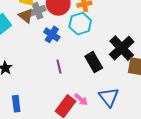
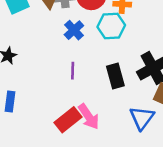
blue triangle: (109, 97) -> (142, 118), moved
pink arrow: (81, 99) -> (89, 117), size x1.5

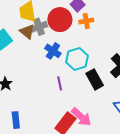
cyan hexagon: (111, 26) -> (77, 59), moved

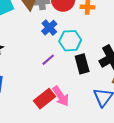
purple line: (60, 83) -> (48, 60), turned 48

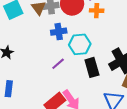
blue cross: (49, 28) -> (59, 32), turned 35

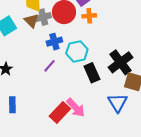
purple line: (58, 64) -> (50, 66), moved

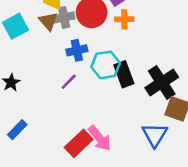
black rectangle: (92, 73) -> (124, 74), moved
blue rectangle: (12, 105) -> (17, 130), turned 42

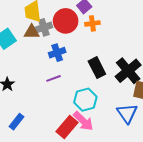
brown triangle: (48, 21) -> (32, 32), turned -42
cyan hexagon: (106, 65) -> (85, 100), moved
purple line: (69, 82) -> (53, 78), turned 32

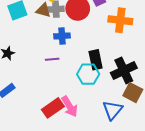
orange cross: (92, 23) -> (120, 20), moved, size x1.6
cyan hexagon: (85, 100) -> (88, 74), moved

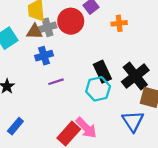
orange cross: (120, 20) -> (119, 23), size x0.6
blue cross: (62, 36) -> (44, 56), moved

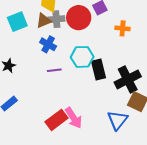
brown triangle: (34, 32) -> (44, 21), turned -35
blue cross: (44, 56) -> (48, 44), turned 35
cyan hexagon: (98, 89) -> (82, 57), moved

